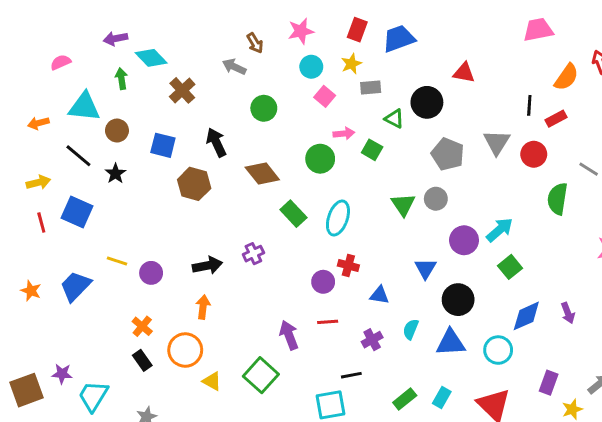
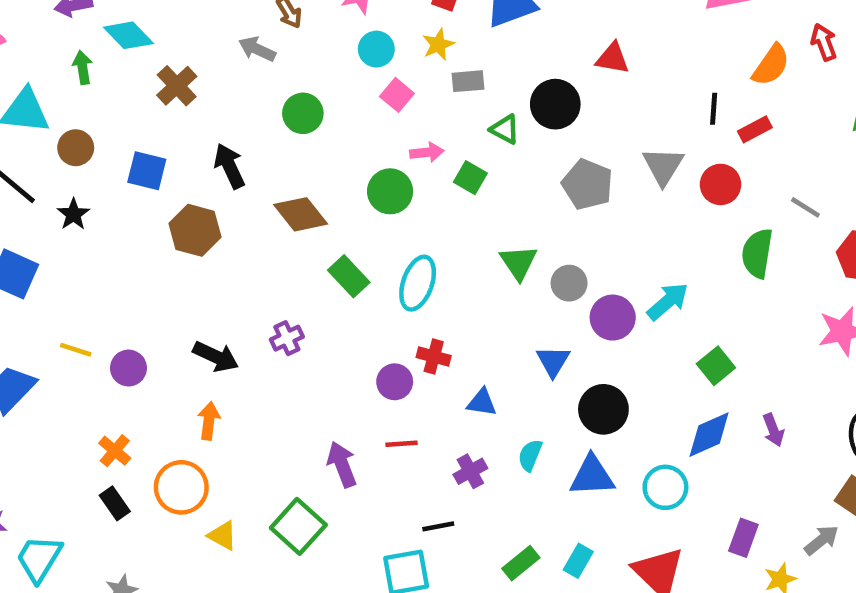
gray circle: (436, 199) -> (569, 283), moved
black arrow: (207, 265) -> (216, 357), turned 36
green square: (510, 267) -> (716, 366), moved

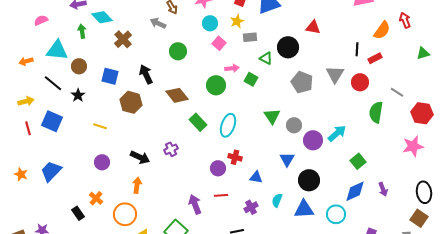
yellow line: (76, 350) -> (100, 126), moved
black rectangle: (115, 503) -> (78, 213), moved

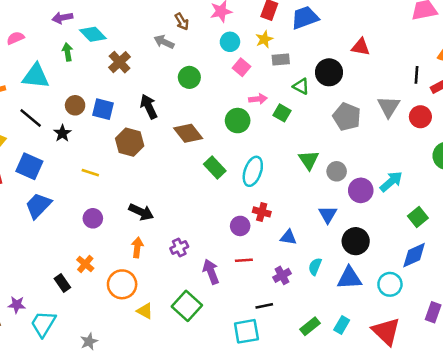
brown circle: (79, 66) -> (75, 105), moved
purple cross: (171, 149) -> (179, 248), moved
blue trapezoid: (51, 171) -> (38, 206), moved

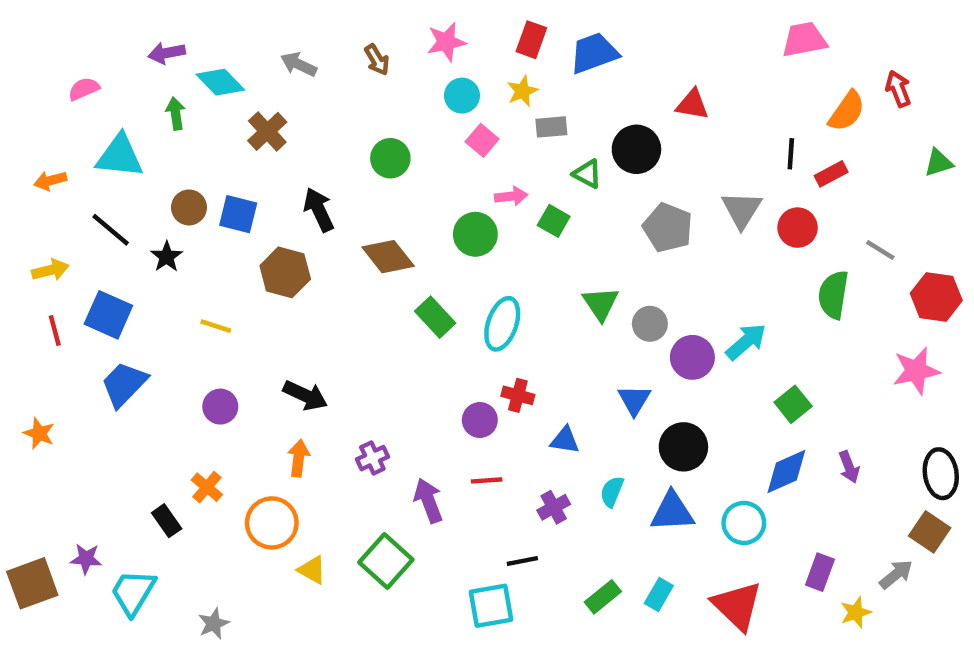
gray arrow: (164, 42) -> (299, 64), moved

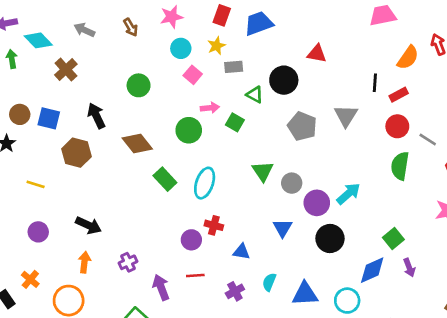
red circle: (798, 228) -> (397, 126), moved
green square: (793, 404) -> (393, 239), moved
black circle: (683, 447) -> (330, 239), moved

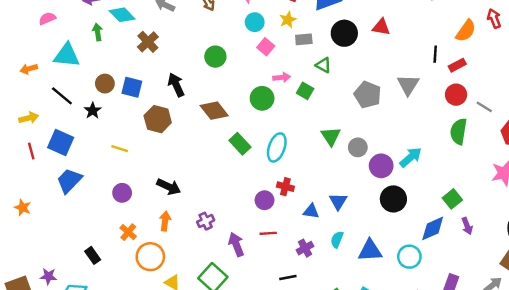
black circle: (284, 80) -> (344, 33), moved
blue triangle: (282, 228) -> (338, 201), moved
orange cross: (30, 279) -> (128, 232), moved

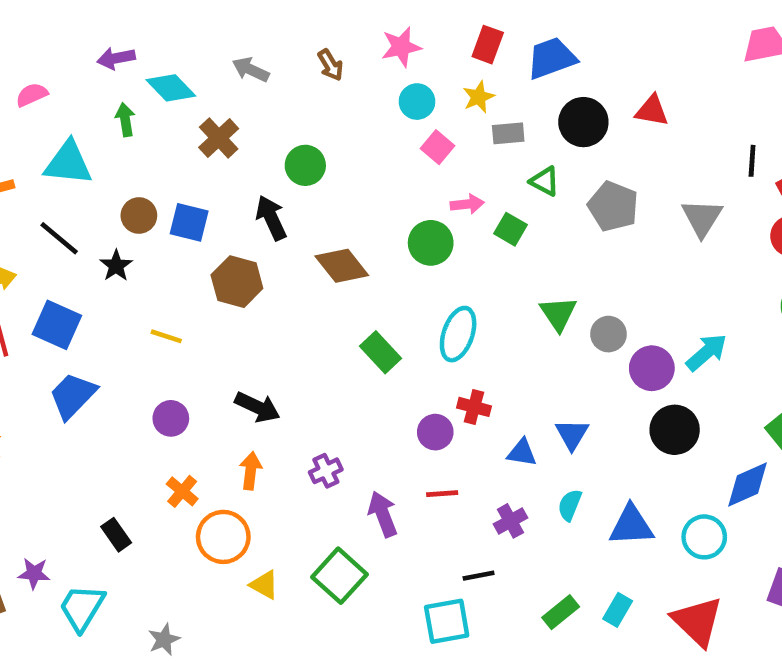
green circle: (215, 57) -> (305, 165), moved
gray pentagon: (368, 95) -> (613, 206), moved
green rectangle: (240, 144) -> (381, 352), moved

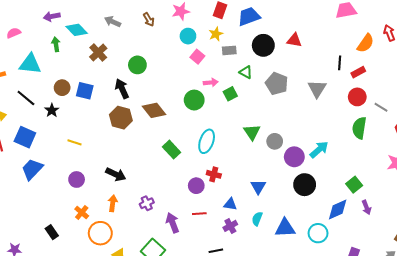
green square: (510, 229) -> (230, 94), turned 32
brown hexagon: (237, 282) -> (121, 118), moved
blue triangle: (522, 453) -> (230, 204), moved

